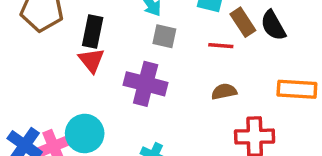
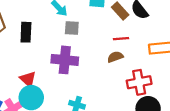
red line: (221, 46) -> (121, 39), moved
red triangle: (91, 60) -> (28, 79), moved

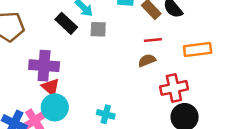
black rectangle: (26, 32) -> (66, 23), moved, turned -48
purple cross: (65, 60) -> (44, 66), moved

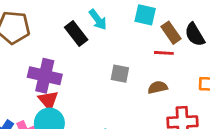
gray square: (98, 29) -> (120, 74), moved
red line: (153, 40) -> (164, 53), moved

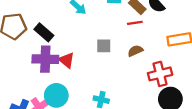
black rectangle: (76, 33) -> (44, 32), moved
red triangle: (48, 100) -> (67, 60), moved

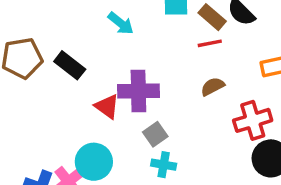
gray square: (104, 46) -> (155, 134), moved, turned -32
purple cross: (45, 59) -> (138, 91), moved

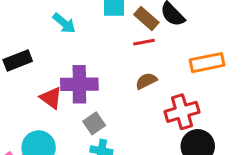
black rectangle: (70, 65) -> (18, 60), turned -60

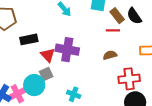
black rectangle: (18, 60) -> (29, 39), moved
gray square: (94, 123) -> (46, 74), moved

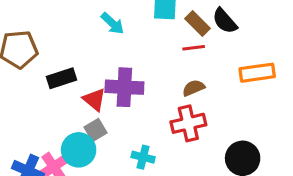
red cross: (129, 79) -> (188, 123), moved

